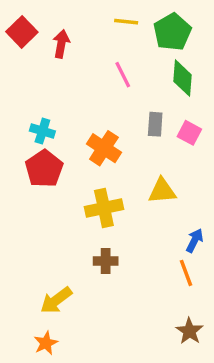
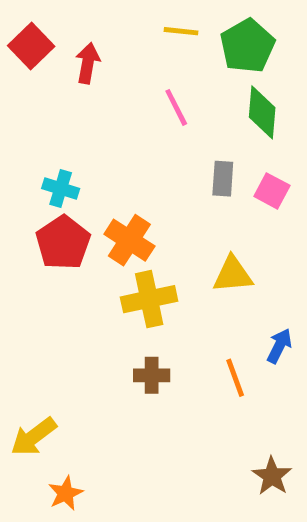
orange cross: (104, 148) -> (129, 240), moved
orange line: (186, 273) -> (235, 378), moved
yellow arrow: (56, 300) -> (34, 437), moved

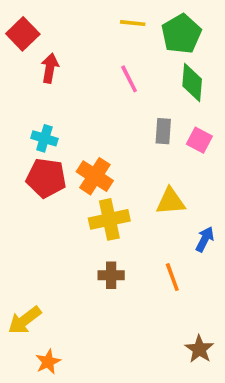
red arrow: (88, 63) -> (50, 68), moved
red pentagon: (63, 243) -> (46, 178), turned -30
blue arrow: (279, 346) -> (205, 239), moved

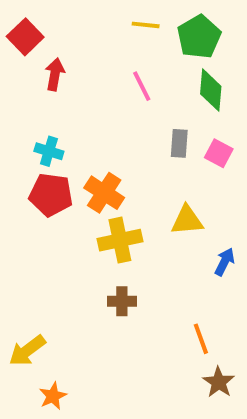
orange line: (172, 277) -> (201, 339), moved

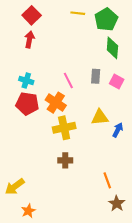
red square: (25, 37) -> (32, 15), moved
pink line: (142, 86) -> (68, 80), moved
blue arrow: (225, 262) -> (118, 130), moved

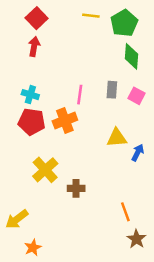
pink line: (68, 80) -> (80, 95), turned 35
orange cross: (56, 103) -> (65, 121), turned 36
yellow cross: (64, 128) -> (45, 170), moved, turned -30

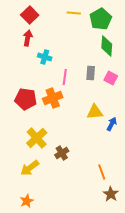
cyan cross: (30, 95) -> (45, 57), moved
brown cross: (76, 188) -> (62, 153), turned -32
yellow arrow: (17, 219) -> (30, 168), moved

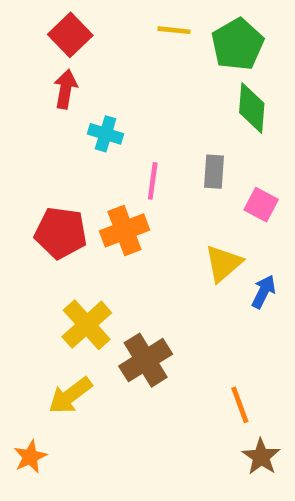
pink square: (111, 78) -> (261, 205), moved
yellow triangle: (95, 112) -> (223, 263), turned -36
brown cross: (62, 153) -> (146, 360), size x1.5
orange star: (27, 201) -> (30, 457), moved

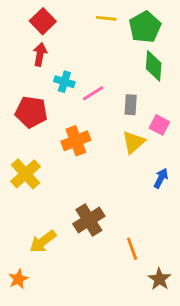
pink line: (153, 181) -> (93, 93), moved, turned 50
red pentagon: (61, 233) -> (31, 112), moved
yellow triangle: (223, 263) -> (134, 142), moved
yellow cross: (87, 325) -> (25, 174), moved
orange line: (240, 405) -> (132, 249), moved

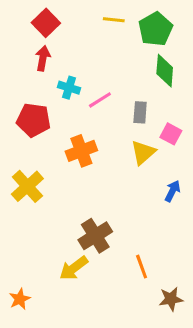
yellow arrow: (43, 242) -> (74, 268), moved
brown star: (159, 279) -> (171, 299), turned 30

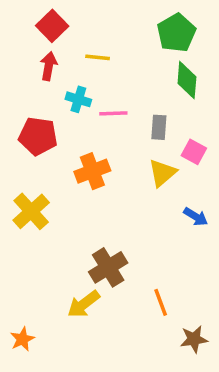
yellow line: (114, 20) -> (98, 57), moved
pink line: (100, 100) -> (113, 113), turned 30
blue arrow: (172, 191) -> (196, 217), turned 95

